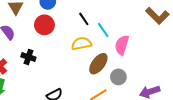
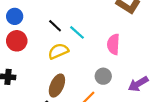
pink semicircle: (122, 45) -> (113, 44), moved
brown ellipse: (98, 64) -> (57, 86), moved

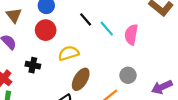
pink semicircle: (113, 44) -> (131, 35), moved
yellow semicircle: (58, 51) -> (69, 53), moved

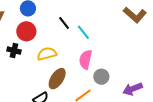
pink semicircle: (131, 35) -> (86, 60), moved
black cross: (33, 65) -> (14, 51), moved

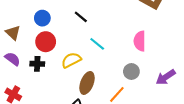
black line: (64, 23) -> (81, 17), moved
cyan line: (83, 32) -> (97, 44), moved
pink semicircle: (86, 60) -> (140, 41), moved

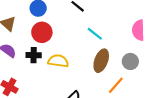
yellow semicircle: (71, 60) -> (58, 61), moved, turned 36
brown ellipse: (87, 83) -> (101, 61), moved

